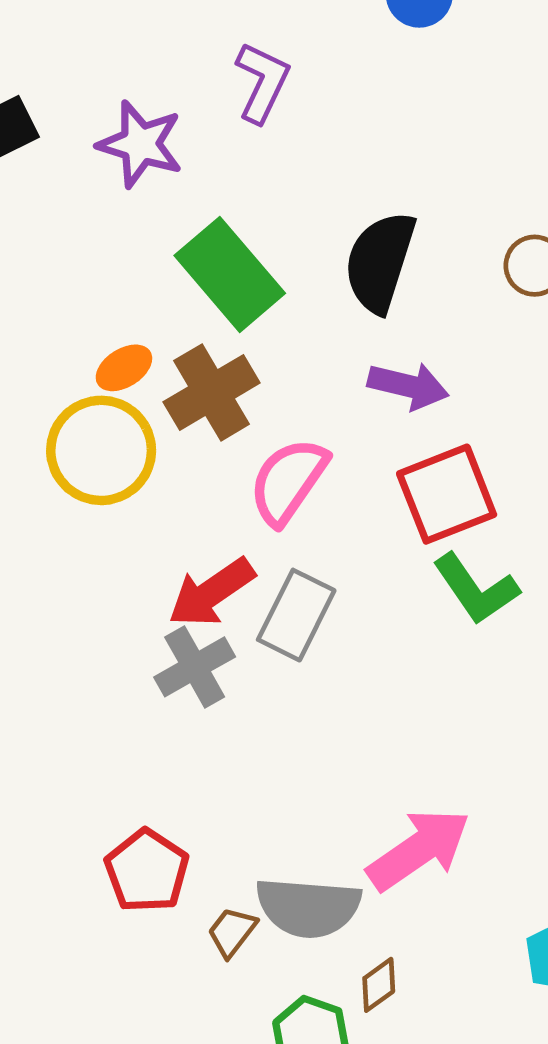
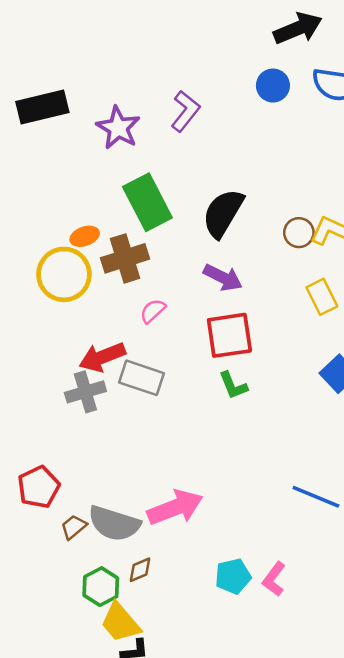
pink semicircle: (288, 481) -> (153, 311), size x0.6
green L-shape: (476, 589) -> (233, 385), size x0.7
gray rectangle: (296, 615) -> (141, 378), turned 69

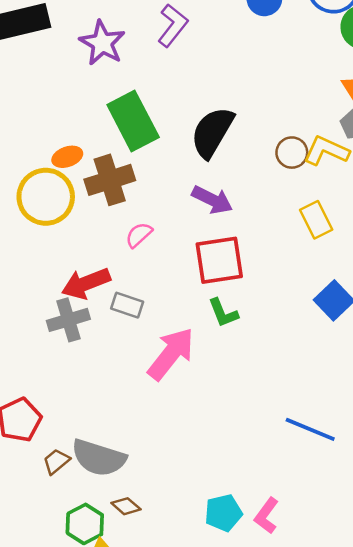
gray rectangle: (141, 378) -> (127, 305), size x0.7
pink arrow: (175, 507) -> (171, 354), moved, turned -30
brown diamond: (140, 570) -> (126, 506), turned 64

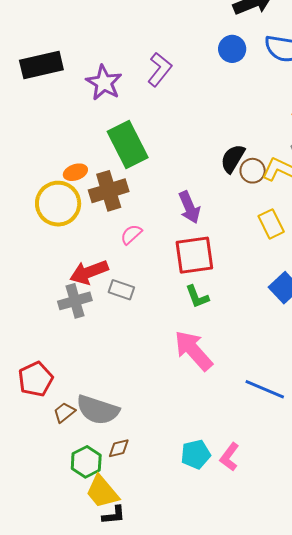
black semicircle: (212, 132) -> (233, 159), moved, size x0.7
purple arrow: (212, 200) -> (189, 207), turned 40
pink arrow: (171, 354) -> (193, 351), moved, turned -81
brown diamond: (126, 506) -> (119, 448), turned -55

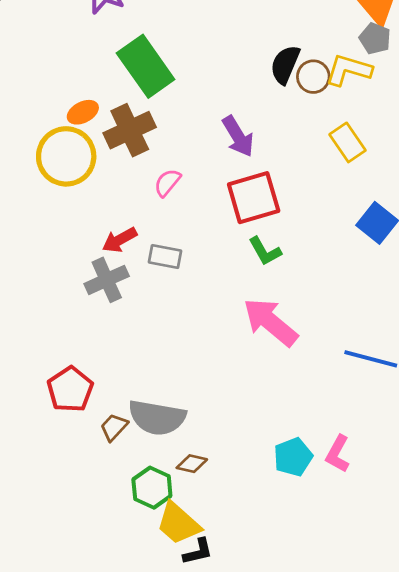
red arrow: (89, 272) -> (120, 240), size x0.7
brown diamond: (119, 448) -> (192, 464), turned 35

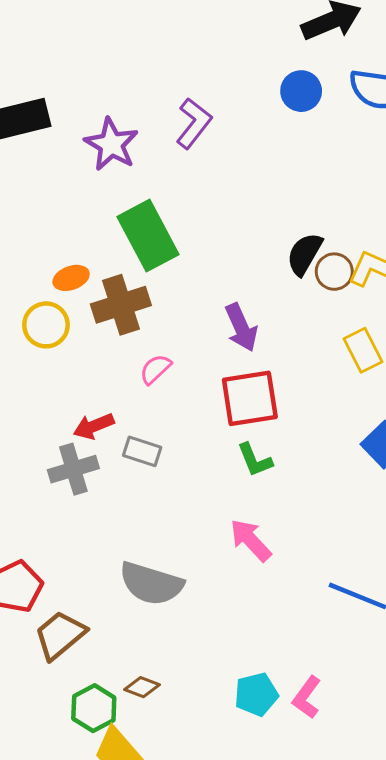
yellow circle: (66, 156) -> (46, 325), size x0.7
pink arrow: (270, 322) -> (251, 540), size x0.7
gray semicircle: (157, 418) -> (151, 584), moved
brown trapezoid: (114, 427) -> (60, 635), size x1.6

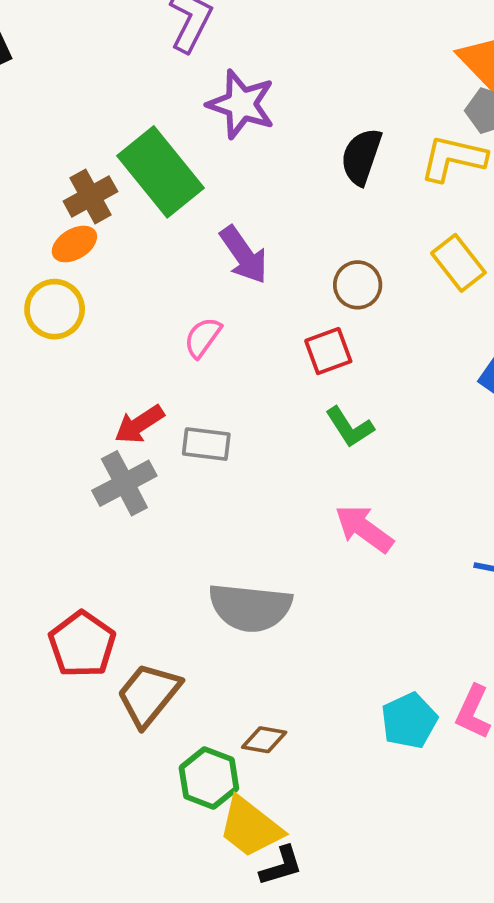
purple star: (111, 144) -> (241, 104), moved
brown circle: (334, 272) -> (358, 285), moved
brown cross: (121, 305) -> (90, 196), moved, size x0.7
purple arrow: (241, 327) -> (244, 255), moved
red square: (250, 398) -> (328, 351), size x0.6

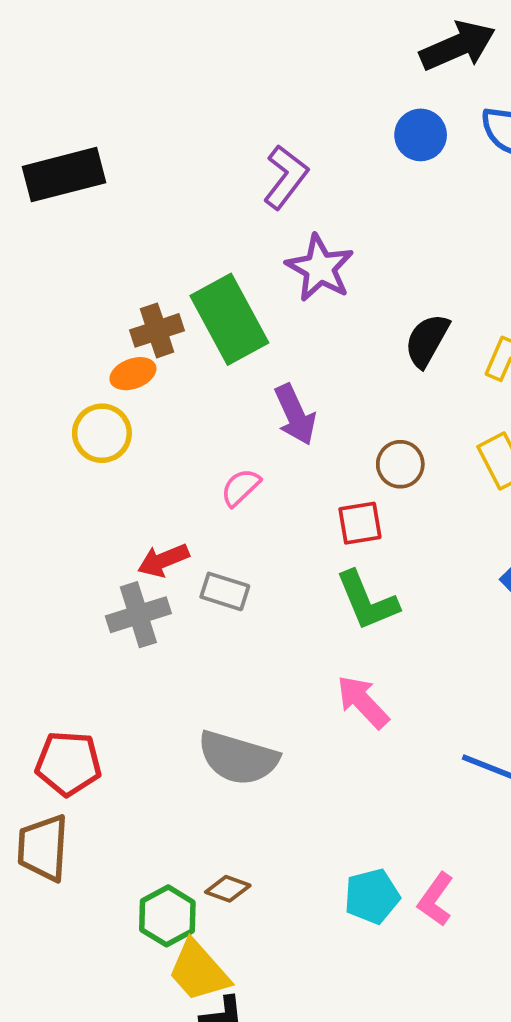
green L-shape: (350, 427) -> (367, 601), size x1.4
red pentagon: (82, 644) -> (68, 763), turned 30
brown trapezoid: (149, 695) -> (43, 848), moved, turned -46

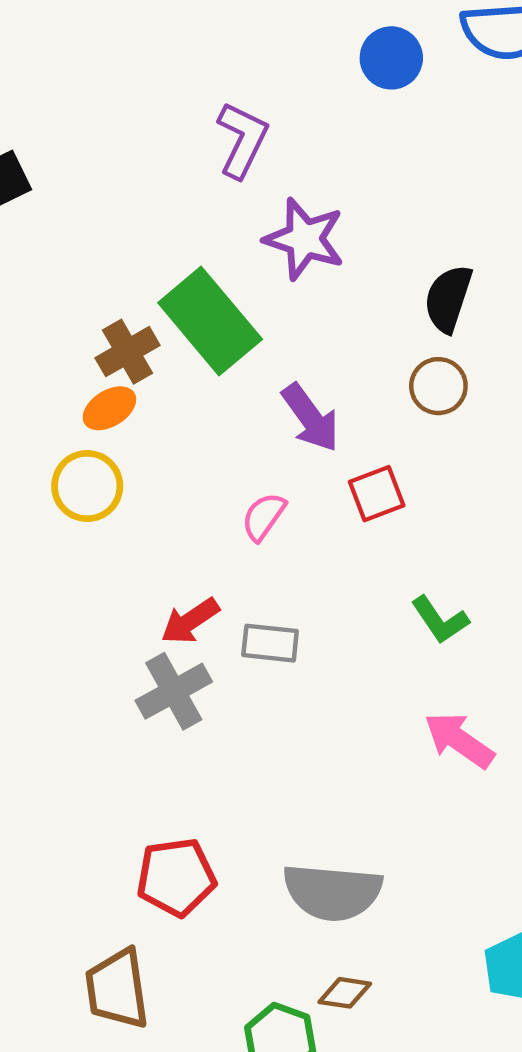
brown circle: (400, 464) -> (438, 386), moved
red square: (360, 523) -> (377, 494), moved
green L-shape: (367, 601) -> (440, 620), size x0.7
gray semicircle: (238, 758) -> (332, 892), moved
red pentagon: (68, 763) -> (176, 877), moved

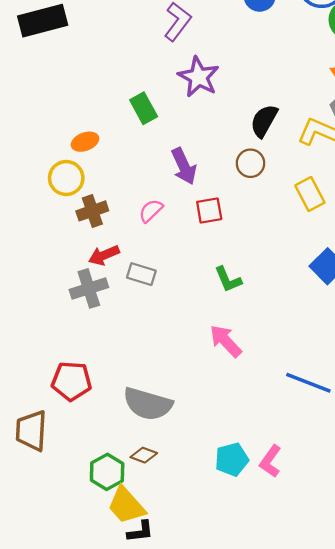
green rectangle: (210, 321) -> (144, 108), size x0.6
brown cross: (127, 352) -> (92, 211), moved

